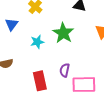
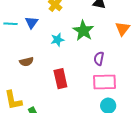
purple semicircle: (65, 70) -> (99, 59), moved

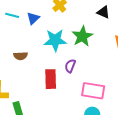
cyan star: (57, 40) -> (55, 40), size x1.6
purple semicircle: (99, 59) -> (70, 66), moved

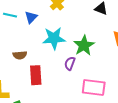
green star: (82, 36) -> (84, 45), moved
red rectangle: (51, 79) -> (36, 75), moved

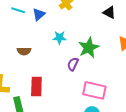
cyan star: (54, 38) -> (60, 38), size x0.6
red rectangle: (36, 75) -> (36, 87), moved

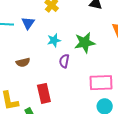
green star: (89, 48) -> (85, 43), turned 30
purple semicircle: (73, 64) -> (64, 61), moved

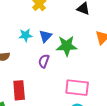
blue triangle: (28, 23) -> (46, 36), moved
cyan star: (54, 40) -> (26, 35), moved

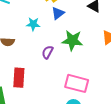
blue triangle: (46, 36) -> (58, 13), moved

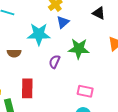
cyan star: (33, 24) -> (39, 34), size x1.6
pink rectangle: (77, 83) -> (85, 91), size x0.7

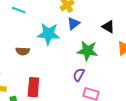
black triangle: (99, 13) -> (108, 27), moved
purple semicircle: (55, 62) -> (79, 75), moved

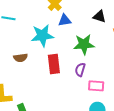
blue triangle: (73, 23) -> (65, 20), turned 40
red rectangle: (33, 87) -> (54, 64), moved

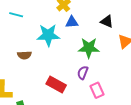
red rectangle: (54, 64) -> (56, 85), moved, turned -60
pink rectangle: (96, 86) -> (97, 90), turned 56

